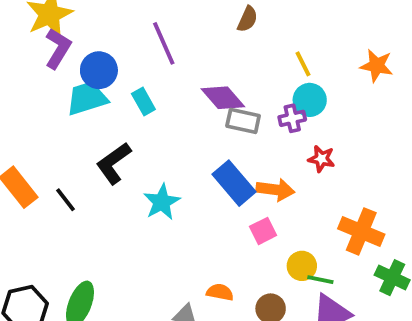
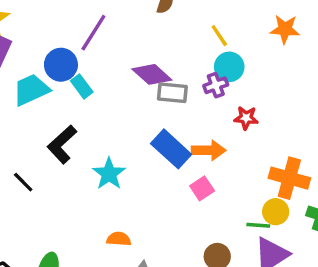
purple line: (164, 43) -> (93, 33), turned 63
blue circle: (99, 70) -> (61, 65), moved
yellow circle: (302, 266) -> (276, 212), moved
orange semicircle: (220, 292) -> (119, 239), moved

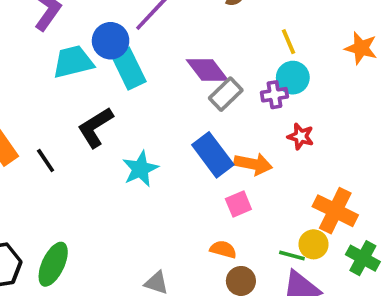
cyan rectangle: (82, 86) -> (129, 69), size x1.5
gray rectangle: (172, 93) -> (226, 94), turned -60
orange semicircle: (119, 239) -> (223, 249), moved

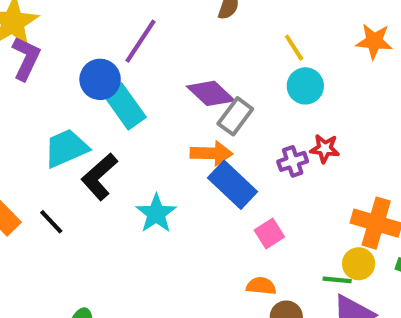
cyan trapezoid: (73, 62) -> (66, 148), moved
purple cross: (274, 95) -> (293, 161), moved
orange arrow: (253, 164) -> (211, 153), moved

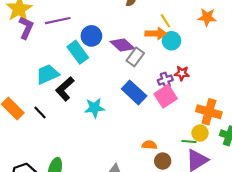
purple line: (140, 41) -> (58, 21), moved, turned 45
blue circle: (100, 79) -> (91, 36), moved
orange arrow: (211, 153) -> (156, 34), moved
cyan star: (156, 214) -> (94, 108), turned 30
pink square: (269, 234) -> (166, 96), moved, size x1.5

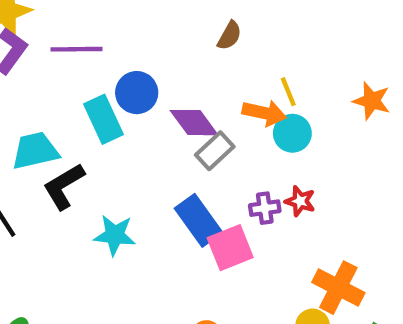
pink square: (166, 96) -> (230, 248), moved

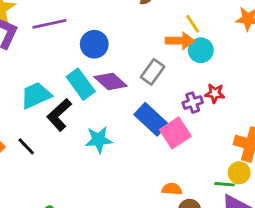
cyan rectangle: (104, 119) -> (81, 84), moved
purple diamond: (194, 123) -> (111, 81), moved

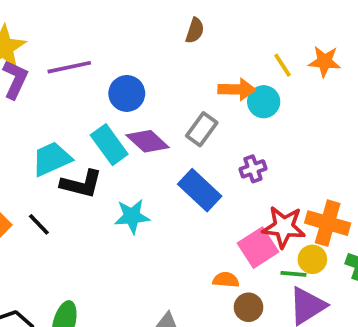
yellow line: (193, 24) -> (283, 65), moved
red star: (215, 93) -> (284, 227), moved, size x1.6
black L-shape: (59, 115) -> (81, 184), turned -124
pink square: (175, 133) -> (258, 248), moved

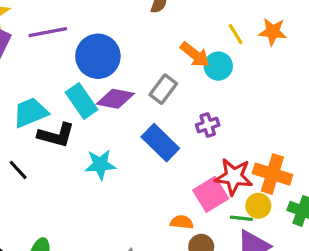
orange arrow: (237, 89) -> (195, 55), turned 36
blue circle: (127, 93) -> (98, 56), size x1.4
purple diamond: (148, 141) -> (115, 99), turned -33

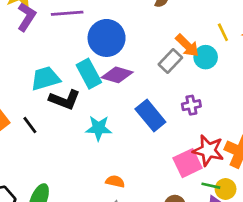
gray rectangle: (163, 89) -> (170, 61), moved
yellow circle: (258, 206) -> (226, 189), moved
orange semicircle: (182, 222) -> (115, 181), moved

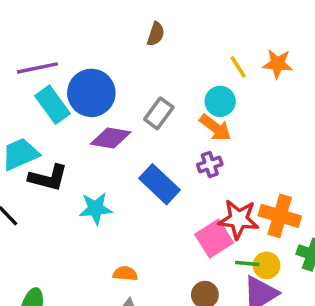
orange arrow: (187, 46) -> (215, 128), moved
gray rectangle: (170, 61) -> (159, 113), moved
cyan rectangle: (89, 74) -> (53, 105), moved

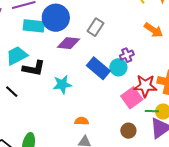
cyan circle: (220, 101) -> (118, 67), moved
cyan rectangle: (53, 105) -> (34, 26), turned -45
orange arrow: (215, 128) -> (154, 30), moved

